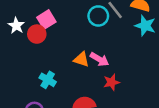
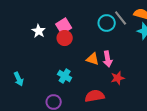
red circle: (37, 34) -> (65, 38), moved
pink arrow: (99, 59) -> (108, 59), turned 49

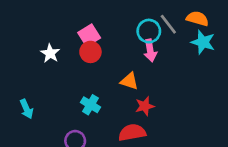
white star: (39, 31) -> (50, 53), moved
pink arrow: (108, 59) -> (150, 51), moved
red star: (118, 78) -> (145, 106), moved

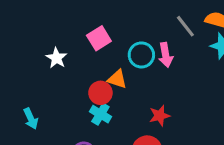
cyan circle: (149, 31) -> (141, 55), moved
red circle: (90, 52) -> (100, 93), moved
orange triangle: (129, 81) -> (117, 79), moved

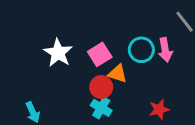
pink square: (99, 38) -> (100, 54), moved
white star: (57, 58) -> (58, 53), size x1.4

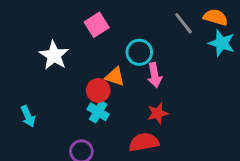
pink arrow: (165, 50) -> (155, 75), moved
pink square: (100, 54) -> (97, 25), moved

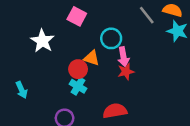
pink square: (97, 25) -> (77, 16), turned -30
red star: (158, 113) -> (126, 72), moved

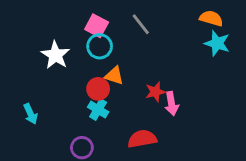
gray line: (147, 15) -> (141, 24), moved
cyan circle: (111, 38) -> (100, 46), moved
pink arrow: (123, 57) -> (172, 104), moved

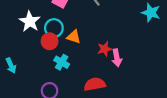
cyan circle: (100, 46) -> (54, 28), moved
red circle: (98, 89) -> (50, 41), moved

